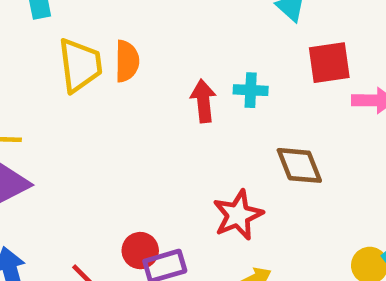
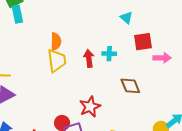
yellow trapezoid: (80, 65) -> (57, 61), moved
red star: (238, 215) -> (90, 107), moved

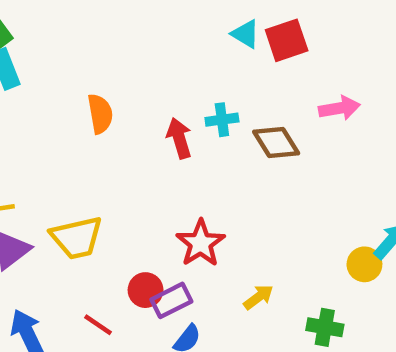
red square: (143, 42) -> (287, 40), moved
yellow trapezoid: (57, 61) -> (77, 238), moved, turned 95
brown diamond: (130, 86) -> (276, 142), moved

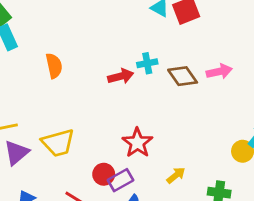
pink arrow: (339, 108) -> (219, 72), moved
orange semicircle: (100, 114) -> (54, 66), moved
red arrow: (179, 138) -> (121, 76), turned 95

